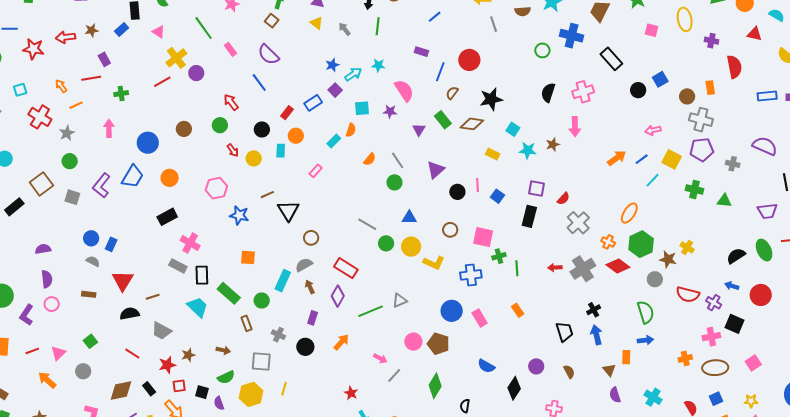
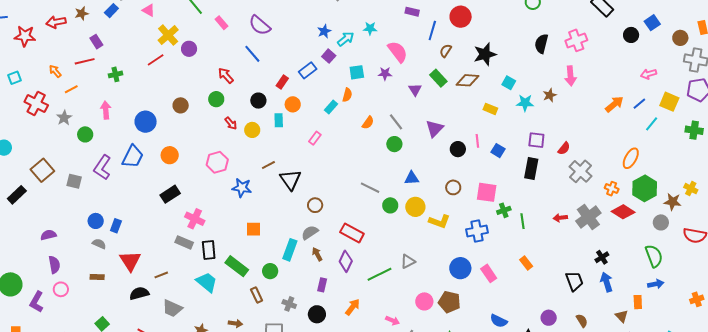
green circle: (70, 161) -> (85, 134), moved

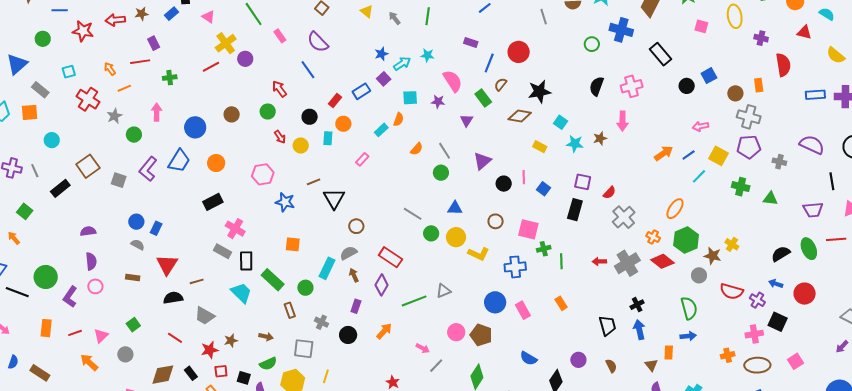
green rectangle: (438, 78) -> (483, 98), moved

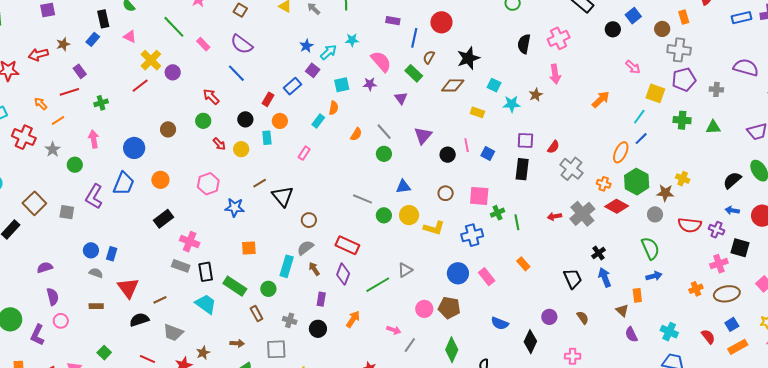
pink arrow: (700, 126) -> (633, 67), turned -119
blue line: (689, 155) -> (641, 139), moved

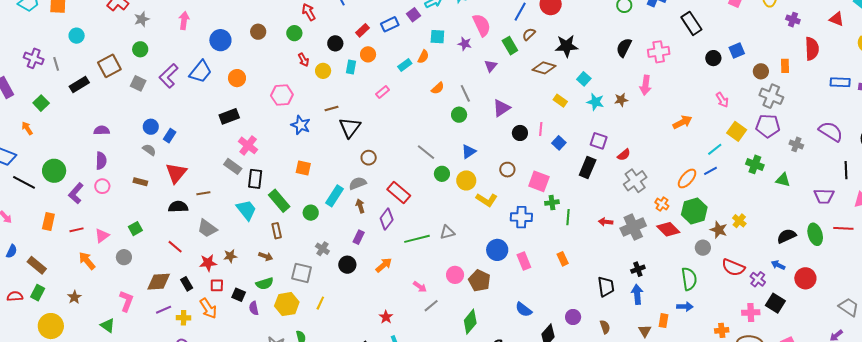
green circle: (75, 165) -> (140, 49), moved
blue triangle: (403, 187) -> (469, 152), turned -42
brown rectangle: (256, 314) -> (277, 231), moved

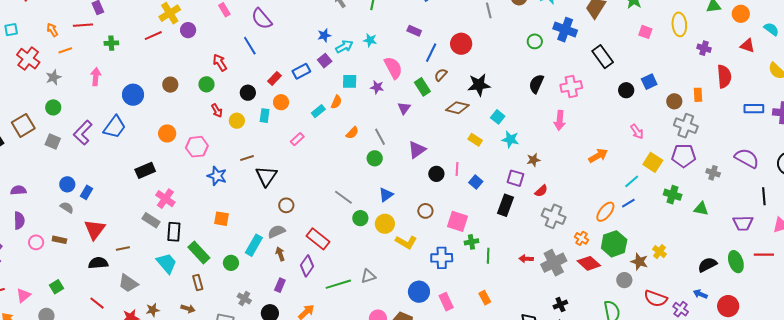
orange circle: (237, 78) -> (167, 133), moved
brown star: (621, 100) -> (533, 160), moved
gray cross: (635, 181) -> (554, 216), turned -30
pink circle: (102, 186) -> (36, 242), moved

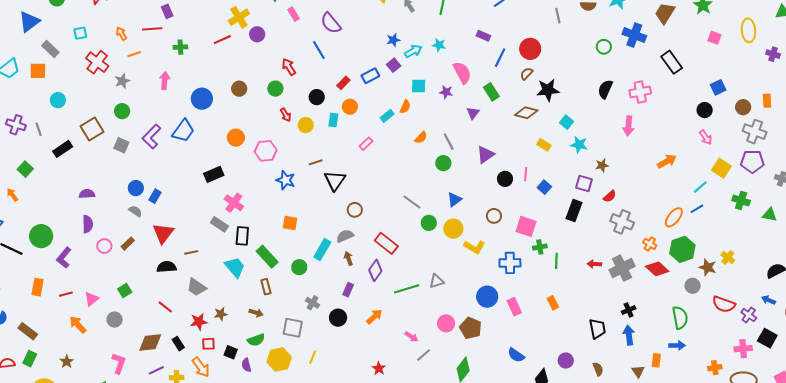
brown semicircle: (441, 75) -> (526, 74), moved
black circle: (626, 90) -> (705, 110), moved
brown rectangle: (59, 240) -> (128, 244), turned -56

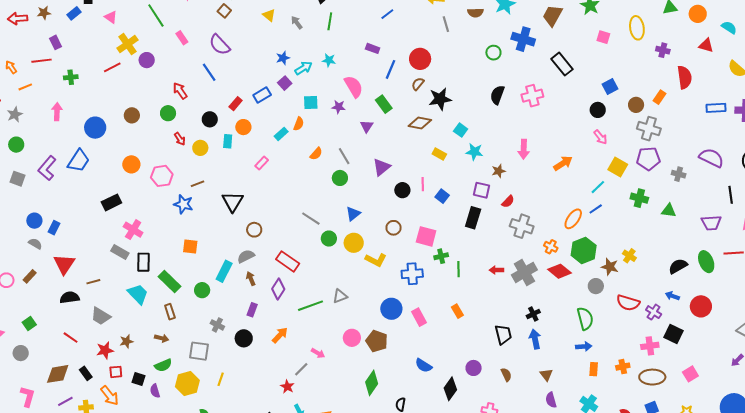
orange rectangle: (767, 101) -> (659, 97), turned 40
pink arrow: (628, 126) -> (524, 149), moved
brown line: (316, 162) -> (197, 184), moved
gray line: (423, 355) -> (301, 369), moved
orange rectangle: (656, 360) -> (594, 369), moved

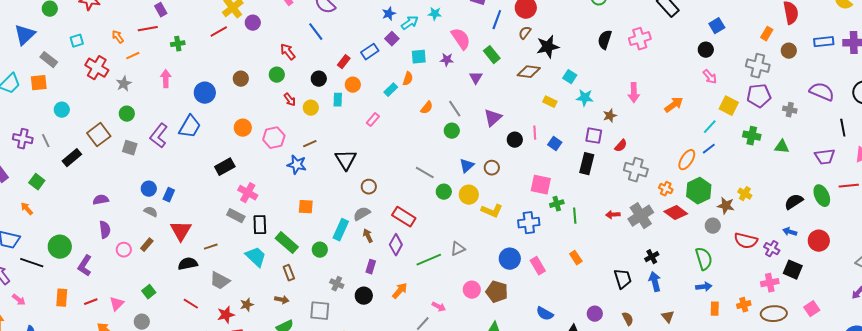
brown circle: (636, 105) -> (789, 51), moved
brown circle: (394, 228) -> (492, 168), moved

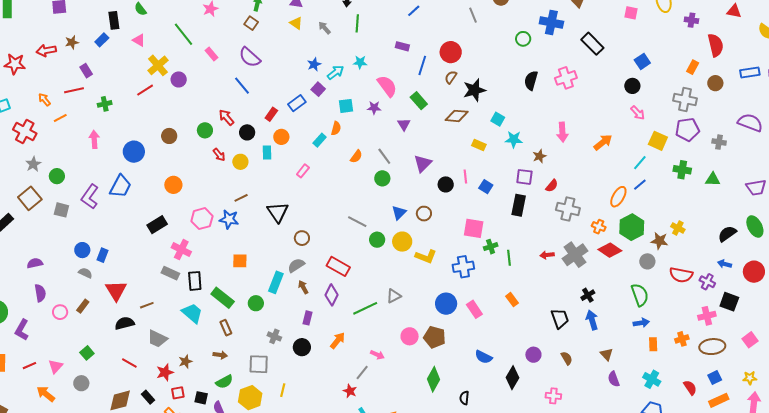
red arrow: (288, 52) -> (226, 117), moved
gray star: (124, 84) -> (33, 164), moved
pink hexagon: (274, 138) -> (202, 219), moved

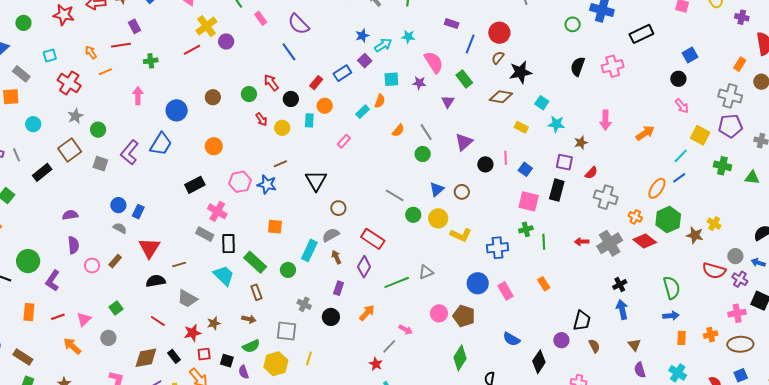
black rectangle: (592, 44) -> (641, 34), turned -75
pink square: (474, 228) -> (529, 201), moved
gray circle: (647, 261) -> (735, 256), moved
black trapezoid: (560, 318) -> (582, 321), moved, turned 30

